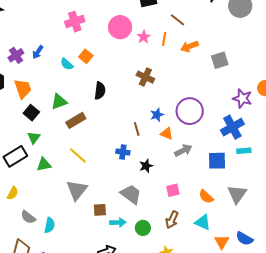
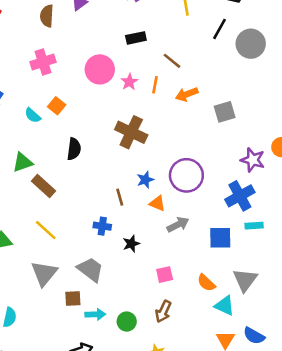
brown cross: (145, 77) -> (131, 132), size x1.4
brown rectangle: (76, 120) -> (44, 186), turned 72
gray trapezoid: (131, 194) -> (90, 270), moved
cyan triangle: (203, 222) -> (225, 306), moved

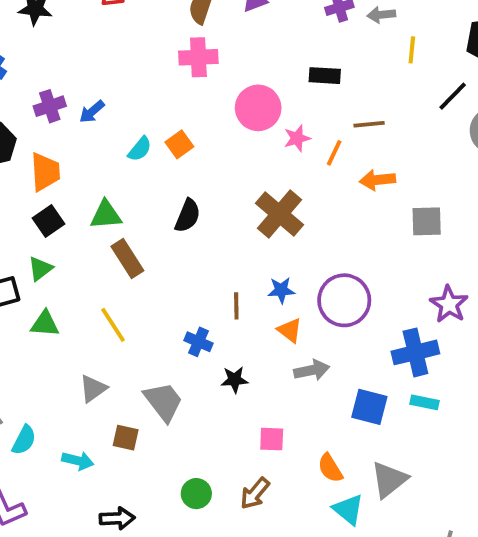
brown line: (172, 61) -> (369, 124), turned -60
pink cross: (43, 62) -> (198, 57), moved
cyan semicircle: (33, 115) -> (140, 149), turned -108
gray triangle: (44, 273) -> (93, 389), size x0.7
cyan arrow: (95, 314) -> (78, 461), moved

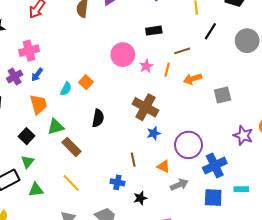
pink cross: (198, 57) -> (29, 51), moved
black line: (453, 96) -> (210, 31), moved
orange trapezoid: (45, 172) -> (38, 104), moved
blue star: (281, 290) -> (154, 133), moved
blue cross: (415, 352) -> (215, 165), moved

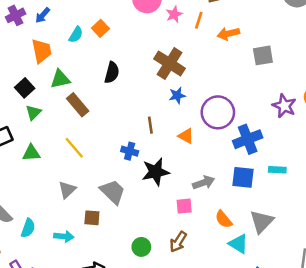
green triangle: (27, 162) -> (33, 112), moved
gray arrow: (179, 185) -> (204, 183), moved
black star: (140, 198) -> (156, 172), size x1.6

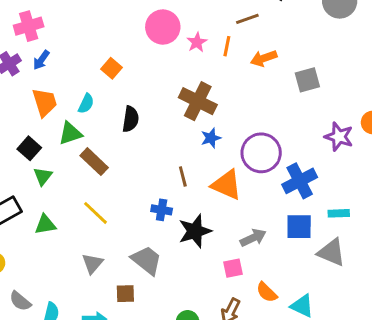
cyan semicircle: (76, 35) -> (86, 104), moved
orange triangle: (186, 136) -> (226, 185), size x1.6
orange semicircle: (224, 219) -> (267, 292), moved
gray triangle: (262, 222) -> (331, 252), moved, turned -45

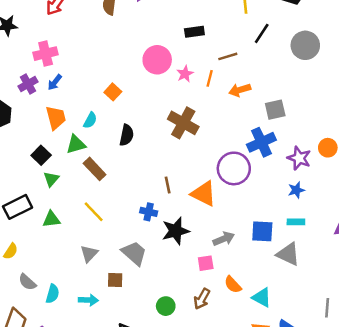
blue star: (211, 138) -> (296, 190), moved
blue cross: (300, 181) -> (261, 142), moved

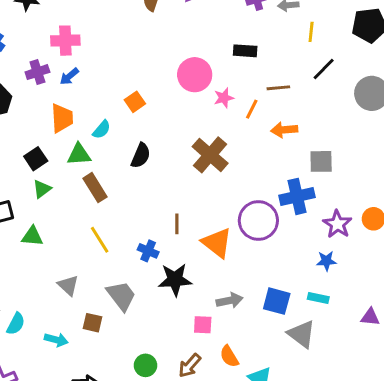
yellow line: (94, 212) -> (100, 240), moved
gray triangle: (89, 254) -> (68, 285), turned -42

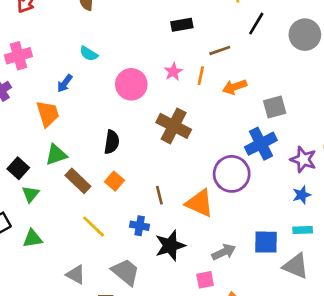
pink circle: (195, 75) -> (131, 84), moved
blue arrow: (69, 76) -> (65, 83), moved
orange square: (135, 102) -> (114, 181), moved
orange trapezoid: (62, 118) -> (48, 114), moved
cyan semicircle: (102, 130) -> (89, 54), moved, turned 96

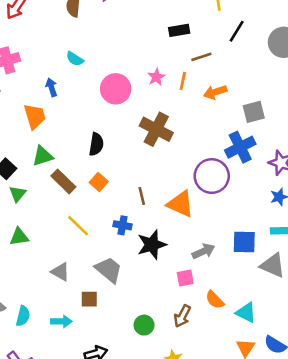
black rectangle: (182, 25) -> (179, 30), moved
blue arrow: (65, 83) -> (51, 87), turned 126

